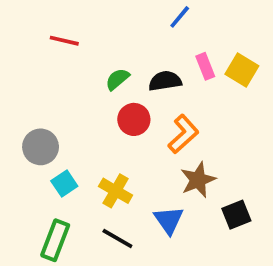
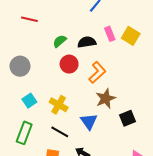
gray circle: (41, 147) -> (20, 66), moved

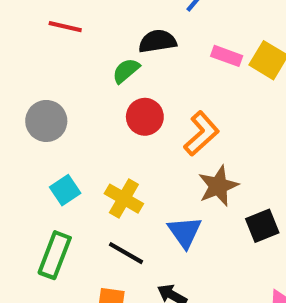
pink rectangle: (110, 34) -> (227, 56), turned -48
black semicircle: (87, 42) -> (157, 41), moved

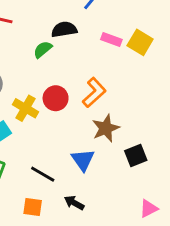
red circle: (145, 117) -> (56, 98), moved
yellow cross: (124, 199) -> (25, 108), moved

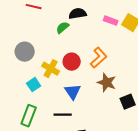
brown star: (106, 128) -> (107, 83), turned -30
blue triangle: (83, 160) -> (73, 92), moved
black line: (43, 174) -> (63, 115), turned -30

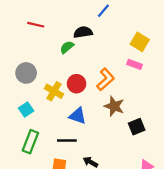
pink rectangle: (111, 21) -> (134, 64), moved
cyan square: (34, 85) -> (26, 109), moved
blue triangle: (73, 92) -> (78, 116), turned -36

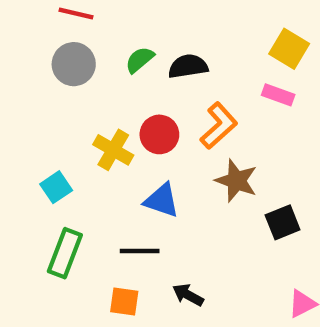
black semicircle: (83, 32) -> (188, 66), moved
gray circle: (26, 73) -> (74, 64), moved

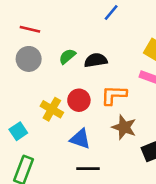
orange L-shape: (219, 126) -> (114, 95), turned -136
black line: (140, 251) -> (88, 169), moved

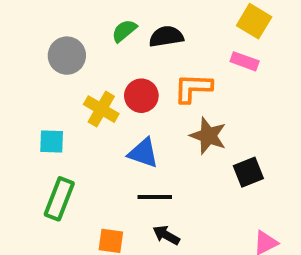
gray circle: (29, 59) -> (67, 56), moved
cyan square: (18, 131) -> (52, 142), turned 36

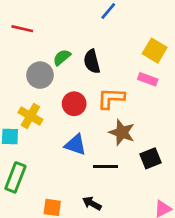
black semicircle: (166, 36) -> (92, 61), turned -95
gray circle: (67, 56) -> (40, 75), moved
yellow cross: (101, 109) -> (30, 116), moved
black line: (155, 197) -> (105, 167), moved

